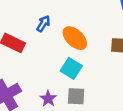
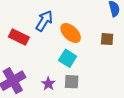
blue arrow: (43, 24) -> (44, 21), size x1.5

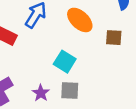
orange ellipse: (71, 33) -> (80, 20), moved

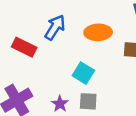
orange ellipse: (80, 20) -> (98, 32), turned -45

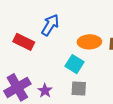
orange ellipse: (98, 32) -> (89, 42), moved
purple star: (60, 104) -> (45, 91), moved

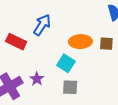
purple star: (45, 91) -> (37, 79), moved

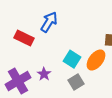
orange ellipse: (80, 42) -> (96, 60), moved, turned -50
gray square: (70, 87) -> (76, 82), turned -35

